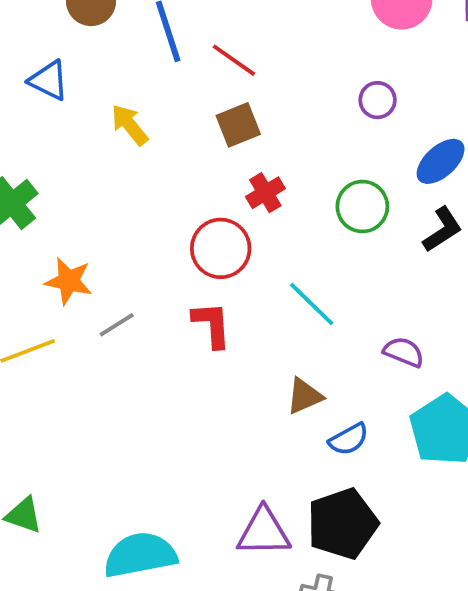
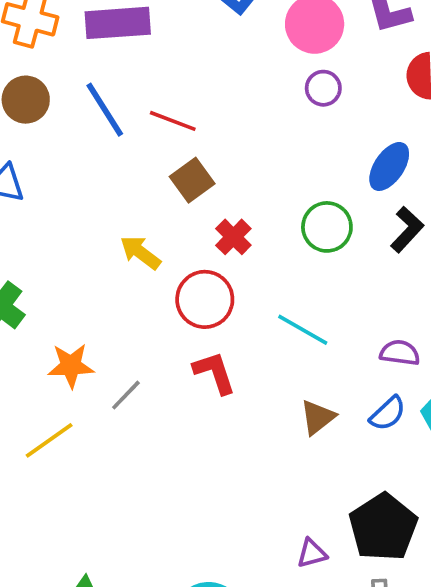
purple circle: (378, 100) -> (323, 88), moved
yellow arrow: (130, 125) -> (140, 252), moved
blue semicircle: (349, 439) -> (388, 413), moved
purple triangle: (264, 532) -> (312, 553), size x0.6

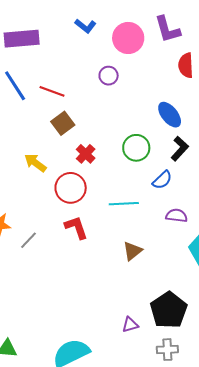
purple circle: (323, 88) -> (109, 76), moved
blue ellipse: (389, 166) -> (170, 115), turned -72
cyan line: (303, 330) -> (124, 204), turned -32
blue semicircle: (388, 413) -> (162, 180), moved

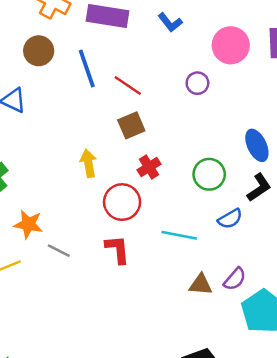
blue L-shape: (85, 26) -> (170, 22), moved
yellow arrow: (35, 163) -> (88, 163), turned 30
purple semicircle: (177, 216) -> (235, 279), moved, turned 110
gray line: (28, 240) -> (59, 251), turned 60
brown triangle: (132, 251) -> (201, 285), moved, turned 30

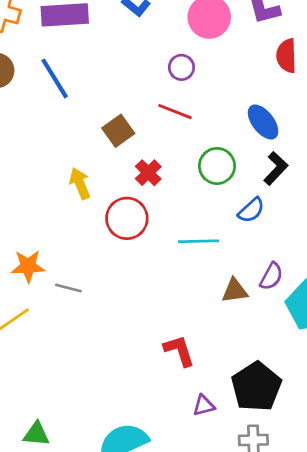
red line: (128, 85) -> (175, 112), moved
red L-shape: (118, 249) -> (179, 351), moved

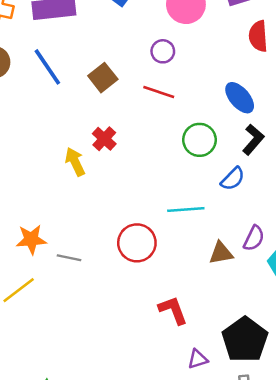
brown square: (118, 131) -> (103, 78), moved
red cross: (148, 173) -> (104, 139), moved
red circle: (127, 218) -> (137, 243), moved

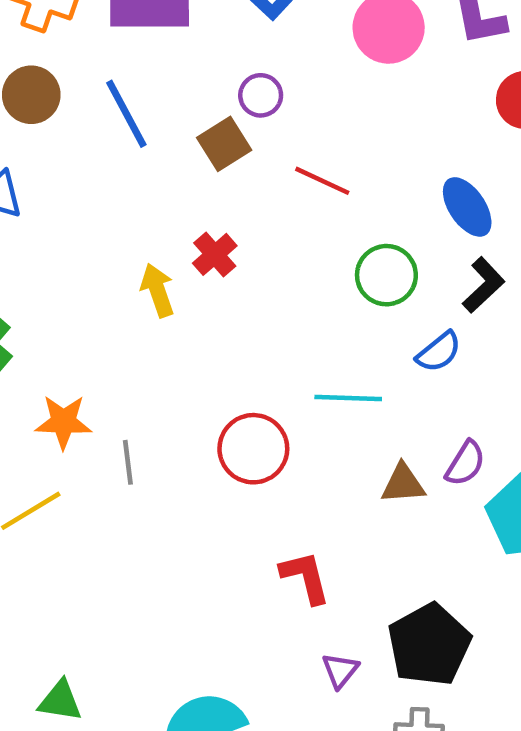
purple circle: (163, 51) -> (261, 95), moved
gray line: (69, 258) -> (128, 462), turned 65
purple triangle: (198, 359) -> (340, 670), turned -40

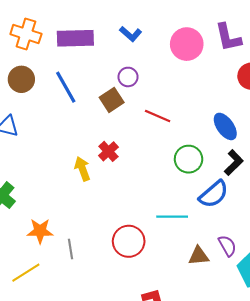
blue semicircle: (439, 352) -> (214, 194), size x1.4
purple semicircle: (465, 463) -> (227, 246), turned -60

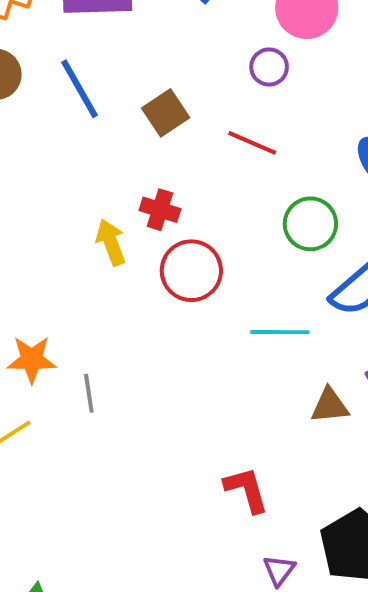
purple circle: (128, 77) -> (269, 67), moved
red cross: (108, 151) -> (160, 210), turned -30
red circle: (129, 241) -> (191, 271), moved

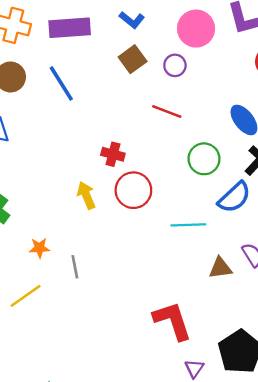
brown square: (166, 113) -> (133, 59), moved
yellow arrow: (111, 242) -> (86, 195), moved
orange star: (32, 359) -> (39, 248), size x0.7
red L-shape: (246, 490) -> (172, 321), size x1.4

